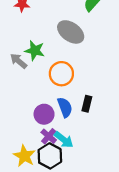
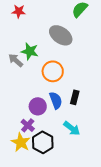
purple cross: (49, 136) -> (28, 125), moved
cyan arrow: (64, 140) -> (72, 128), moved

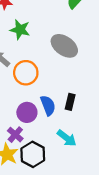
gray ellipse: (61, 35) -> (64, 46), moved
green star: (30, 51) -> (20, 30), moved
orange circle: (53, 71) -> (26, 73), moved

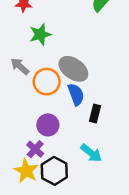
green star: (20, 30) -> (40, 34), turned -30
gray ellipse: (64, 46) -> (73, 69), moved
blue semicircle: (48, 105) -> (76, 94), moved

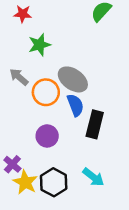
black rectangle: (95, 113) -> (95, 124), size x1.5
purple cross: (35, 149) -> (12, 164), moved
cyan arrow: (91, 153) -> (93, 177), moved

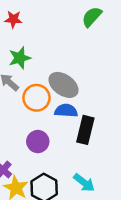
green star: (39, 45) -> (20, 58), moved
blue semicircle: (75, 105) -> (66, 111), turned -65

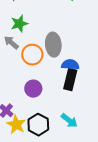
gray ellipse: (63, 85) -> (53, 45), turned 50
blue semicircle: (66, 111) -> (70, 65), moved

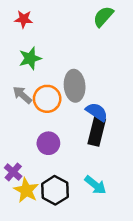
gray arrow: (11, 43) -> (22, 95), moved
blue semicircle: (70, 65) -> (97, 112), turned 30

